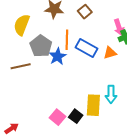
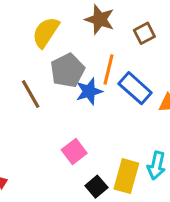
brown line: (21, 66) -> (31, 94), turned 60
pink square: (58, 117) -> (74, 152), moved

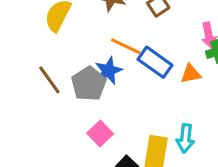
gray pentagon: (67, 70) -> (89, 84), moved
orange line: (108, 70) -> (126, 46), turned -72

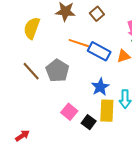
blue star: (109, 71) -> (100, 87), moved
pink square: (100, 133) -> (69, 112), moved

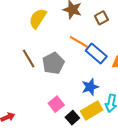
yellow rectangle: (107, 111) -> (92, 110), turned 45

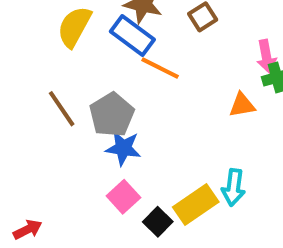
blue rectangle: (96, 53) -> (132, 35), moved
blue star: (90, 87) -> (123, 148), moved, turned 30

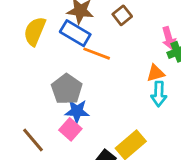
brown line: (62, 109) -> (33, 140), moved
cyan arrow: (233, 187) -> (159, 94), moved
pink square: (123, 197) -> (70, 129), moved

